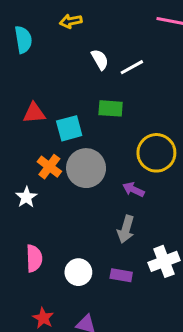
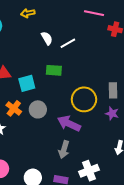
gray circle: (86, 168) -> (38, 109), size x0.7
purple arrow: (133, 190) -> (69, 124), size x1.6

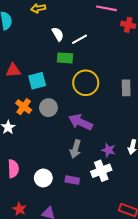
green rectangle: (54, 70) -> (65, 58), moved
yellow circle: (84, 99) -> (86, 83), moved
purple star: (112, 113) -> (108, 150), moved

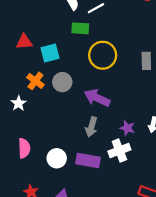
purple rectangle: (72, 180) -> (88, 161), size x1.5

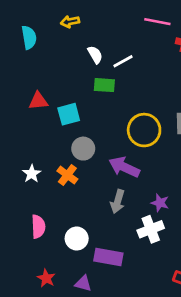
yellow circle: (103, 55) -> (144, 130), moved
orange cross: (35, 81) -> (67, 175), moved
purple rectangle: (88, 161) -> (108, 257), moved

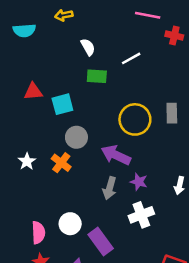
cyan semicircle: (29, 37) -> (24, 30), turned 95
white line: (123, 61) -> (131, 58), moved
purple star: (160, 203) -> (139, 182), moved
pink semicircle: (38, 227) -> (38, 233), moved
purple rectangle: (108, 257) -> (101, 242), turned 44

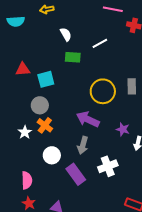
gray circle: (76, 137) -> (40, 105), moved
white star: (27, 161) -> (25, 132), moved
purple star: (139, 182) -> (123, 129), moved
white circle: (70, 224) -> (52, 155), moved
purple rectangle: (101, 242) -> (76, 174), moved

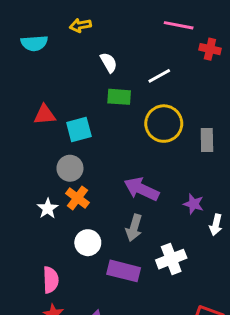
yellow circle: (103, 91) -> (164, 124), moved
purple rectangle: (76, 174) -> (124, 271), turned -40

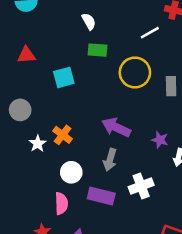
white line: (159, 76) -> (150, 33), moved
red triangle: (45, 115) -> (26, 55), moved
gray circle: (70, 168) -> (20, 110), moved
pink semicircle: (51, 280) -> (61, 203), moved

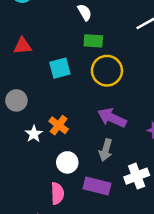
yellow circle: (135, 72) -> (107, 71), moved

